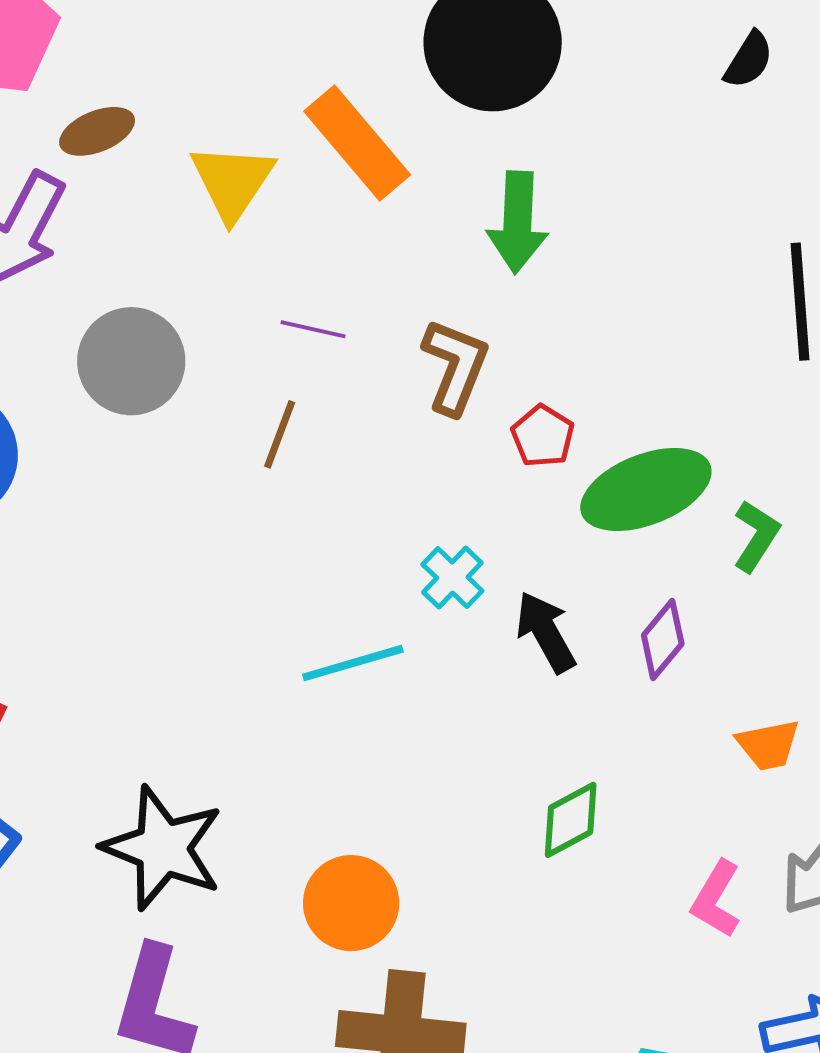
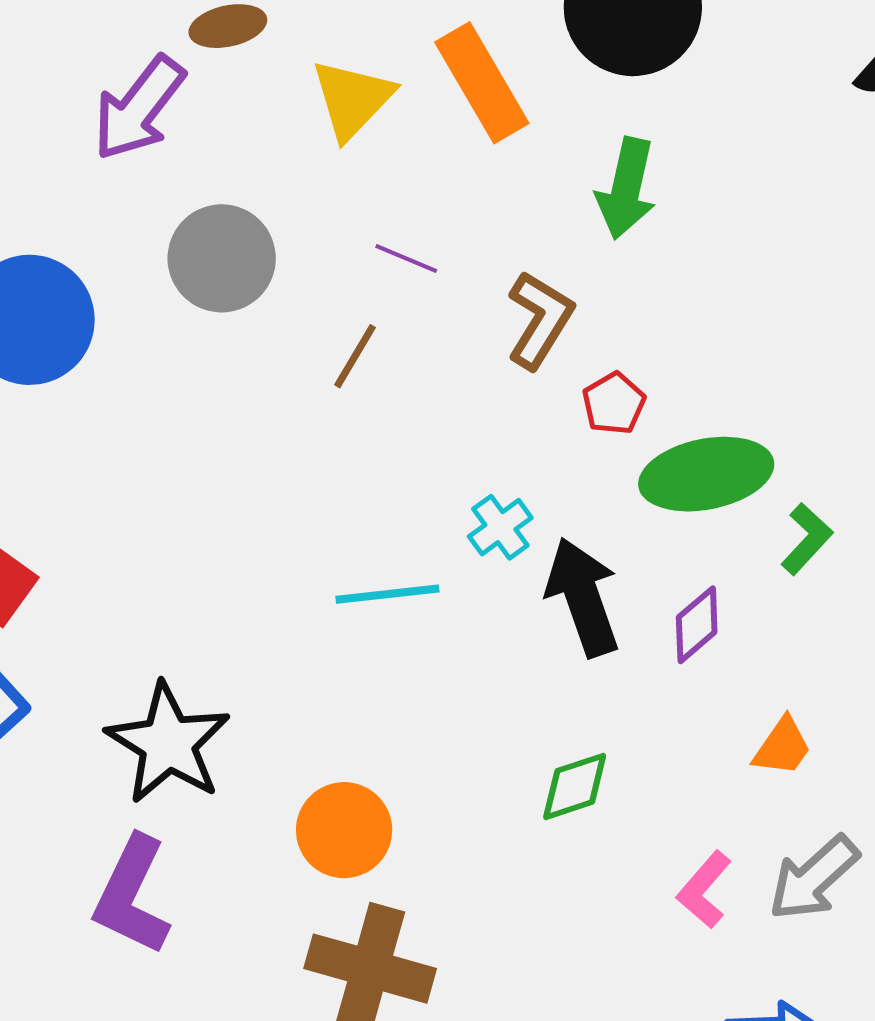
black arrow: (546, 632) -> (583, 597), size x1.4
orange trapezoid: (768, 745) -> (782, 747), turned -54

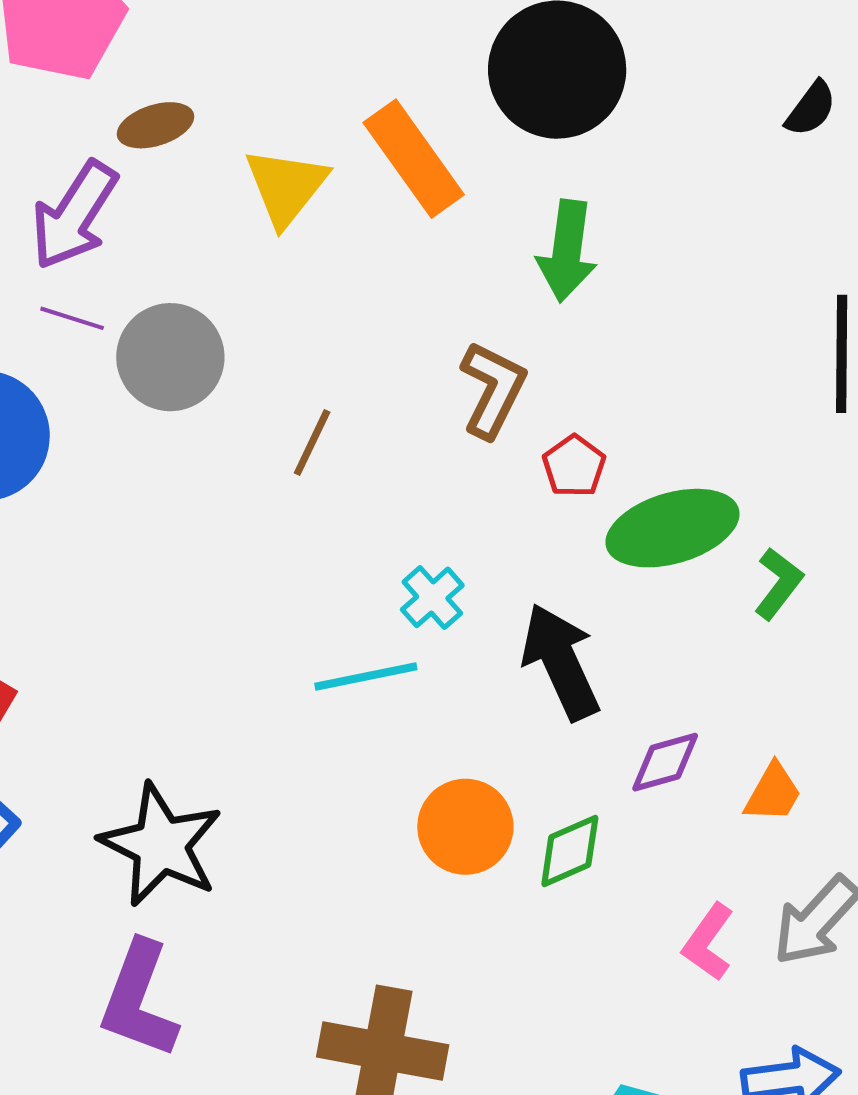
purple line: (406, 258) -> (72, 318), moved
cyan cross: (500, 527) -> (432, 597), moved
purple diamond: (697, 625) -> (665, 762), moved, turned 30
orange circle: (344, 830) -> (465, 827), moved

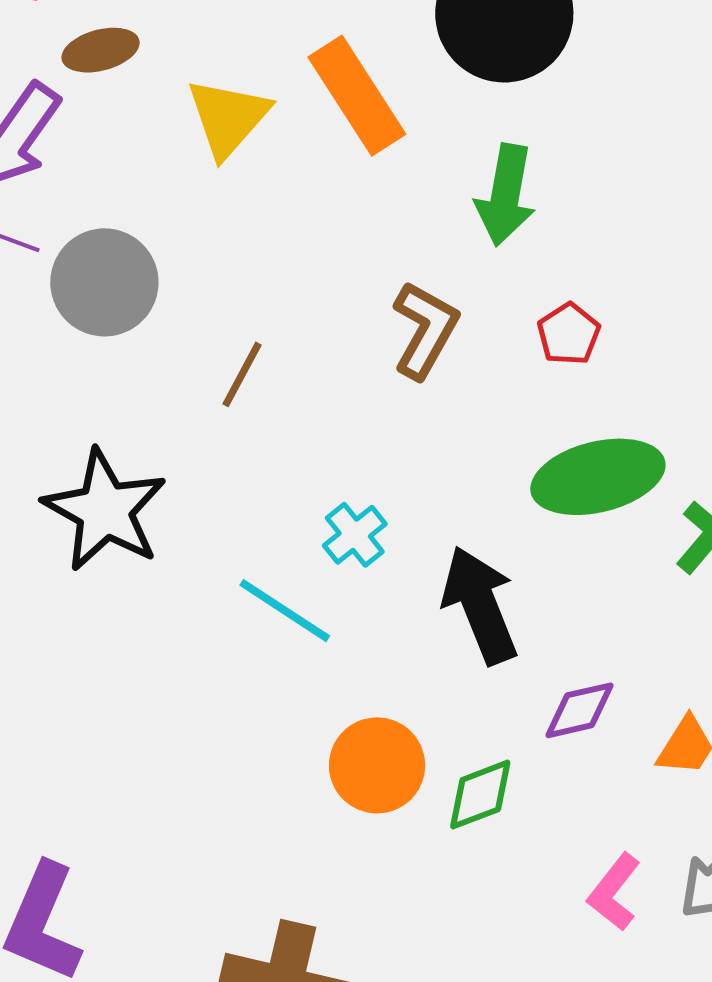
red pentagon: (574, 466) -> (569, 334), moved
cyan line: (366, 676) -> (285, 611), turned 42
black star: (161, 845) -> (105, 510), moved

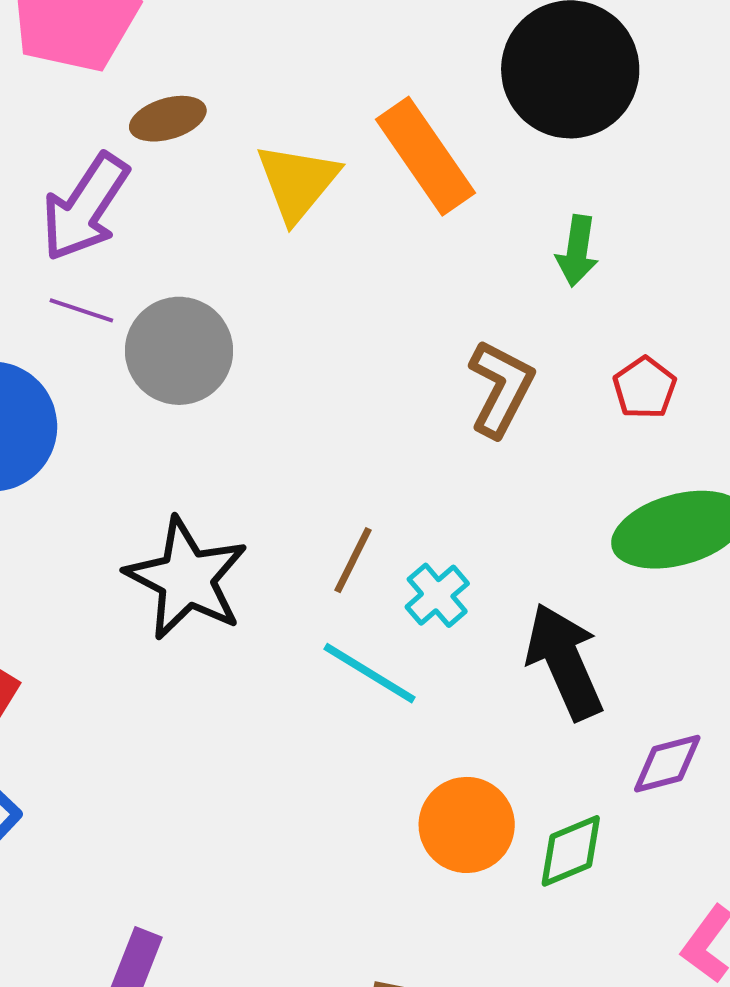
green arrow: (506, 195) -> (577, 251), size x0.7
brown line: (242, 374) -> (353, 560), moved

